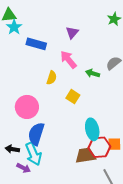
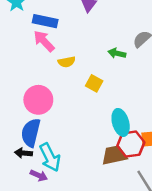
pink arrow: (68, 60) -> (44, 41), moved
yellow semicircle: (52, 78) -> (67, 62), turned 64
blue semicircle: (36, 134) -> (31, 133), moved

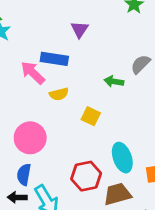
blue rectangle: (45, 21) -> (54, 59), moved
blue semicircle: (31, 133) -> (24, 174), size x0.7
red hexagon: (131, 144) -> (86, 176), moved

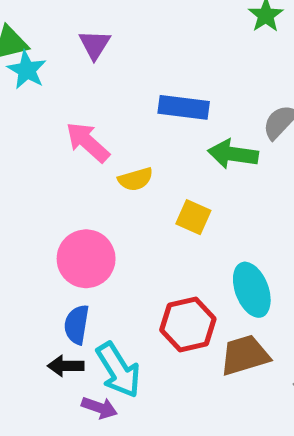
purple triangle: (79, 29) -> (95, 45), moved
blue rectangle: (54, 59) -> (184, 107), moved
green arrow: (114, 81) -> (233, 154), size x1.4

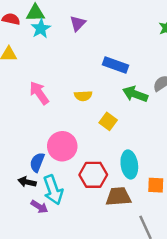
pink arrow: (88, 142) -> (39, 93), moved
pink circle: (86, 259) -> (62, 146), moved

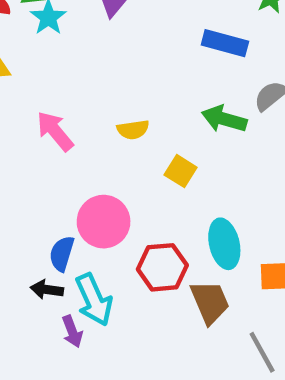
blue rectangle: (116, 65) -> (225, 43), moved
brown trapezoid: (118, 197) -> (210, 302), turned 76
purple arrow: (39, 207) -> (72, 331), turned 42

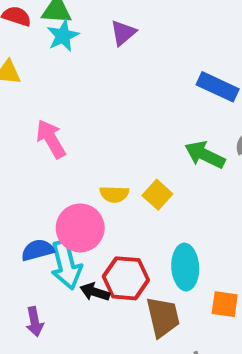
yellow semicircle: (133, 130) -> (114, 194), moved
blue semicircle: (62, 254) -> (38, 250), turned 48
black arrow: (47, 290) -> (95, 292), moved
cyan arrow: (94, 300) -> (66, 265), moved

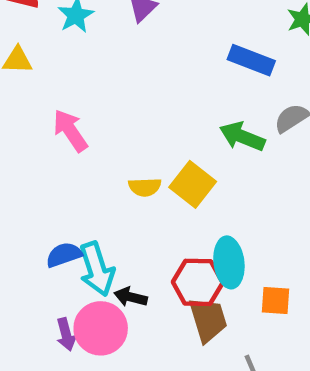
yellow square: (157, 195) -> (193, 184), size x1.4
pink circle: (80, 228) -> (101, 328), moved
red hexagon: (126, 278) -> (198, 282), moved

